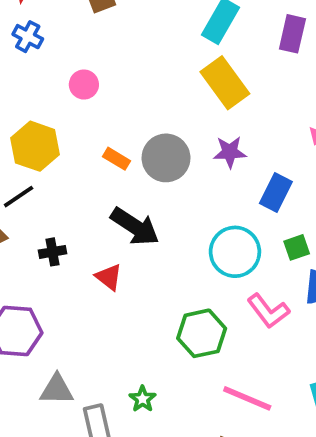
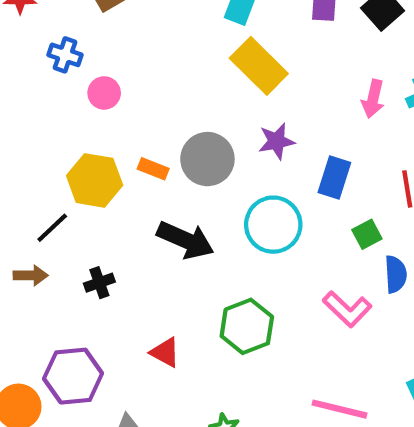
blue cross: (28, 37) -> (65, 55), moved
yellow hexagon: (35, 146) -> (95, 180), moved
cyan circle: (235, 252) -> (273, 225), moved
red triangle: (109, 277) -> (165, 352), moved
green hexagon: (202, 333) -> (247, 326), moved

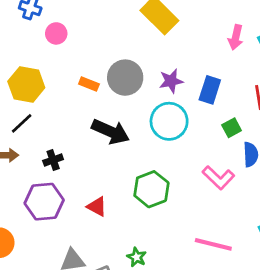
purple star: (277, 141) -> (171, 81), moved
yellow hexagon: (95, 180) -> (26, 85), moved
purple hexagon: (73, 376) -> (44, 202), moved

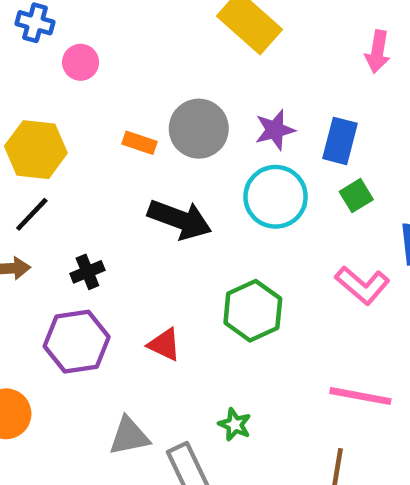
green square: (232, 128) -> (356, 196), moved

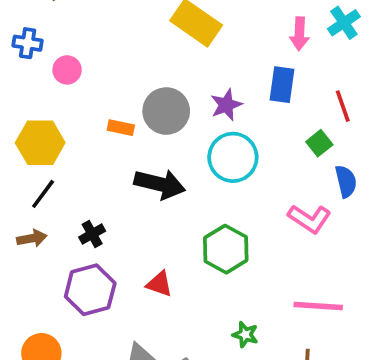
blue rectangle: (340, 141) -> (282, 85), moved
green square: (356, 196) -> (319, 143), moved
green star: (235, 425) -> (245, 335), moved

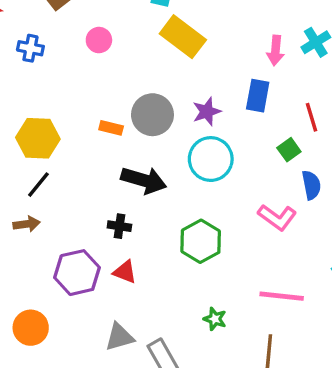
pink circle: (67, 70) -> (99, 40), moved
black cross: (92, 234) -> (119, 226), moved, turned 35
red triangle: (159, 284) -> (125, 272), moved

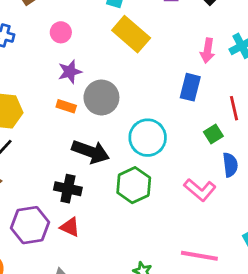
purple star: (207, 112) -> (70, 72), moved
black cross: (119, 226) -> (68, 189), size x1.4
green hexagon: (201, 241) -> (134, 185), moved

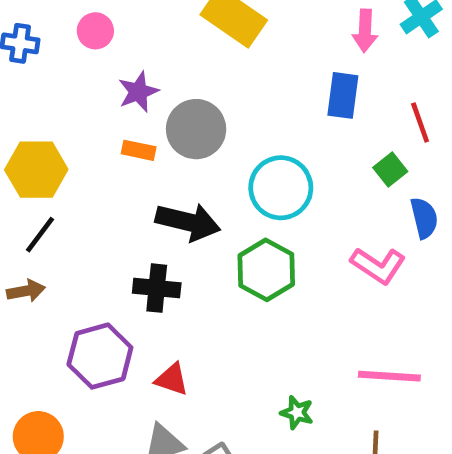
pink circle: (61, 32) -> (95, 31), moved
red triangle: (70, 227) -> (172, 379), moved

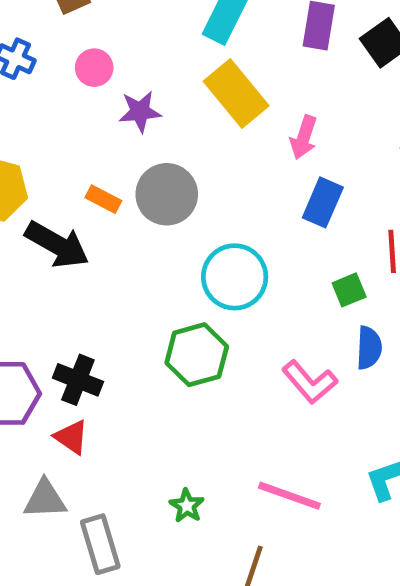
pink arrow: (365, 31) -> (304, 137), moved
purple star: (138, 92) -> (140, 112), moved
black arrow: (188, 222) -> (57, 245), moved
black cross: (157, 288) -> (78, 380), moved

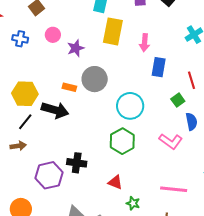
yellow rectangle: (236, 93) -> (113, 31), turned 64
red triangle: (71, 437) -> (115, 182), moved

